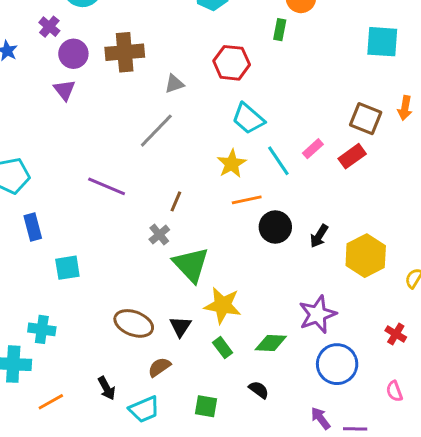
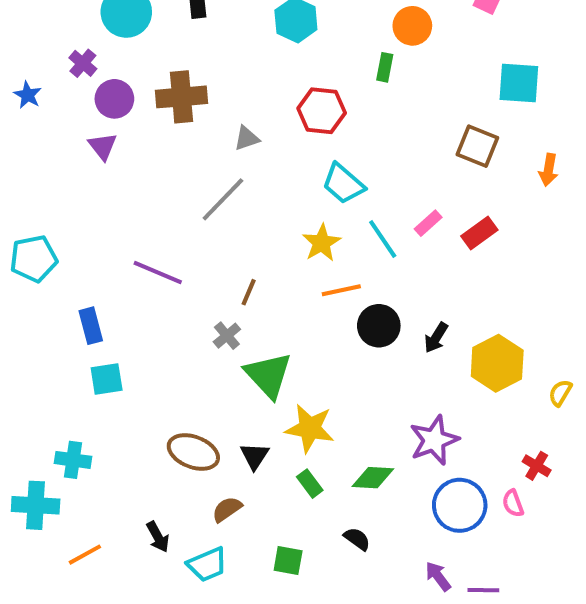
brown square: (366, 119) -> (477, 146), moved
blue rectangle: (33, 227) -> (91, 326), moved
pink semicircle: (394, 391) -> (513, 503), moved

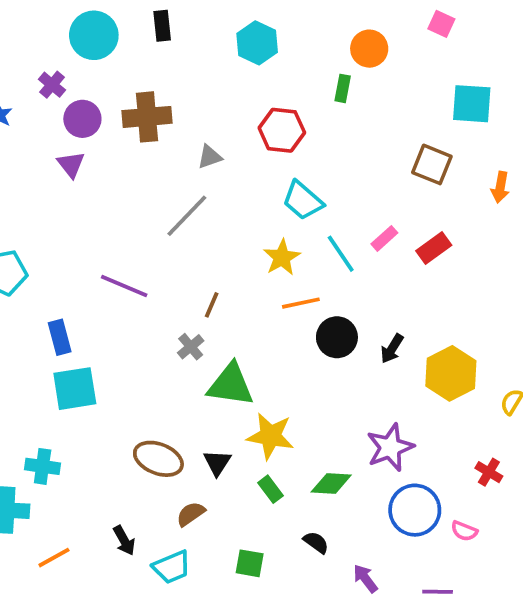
green triangle: (268, 375) -> (231, 385), turned -39
cyan square: (107, 379) -> (75, 389), size x1.4
pink semicircle: (513, 503) -> (464, 531), moved, turned -48
purple arrow: (438, 576) -> (365, 578), moved

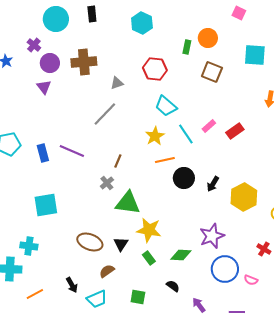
orange circle: (369, 49) -> (208, 38), moved
brown square: (432, 164) -> (212, 72), moved
blue rectangle: (60, 337) -> (43, 153), moved

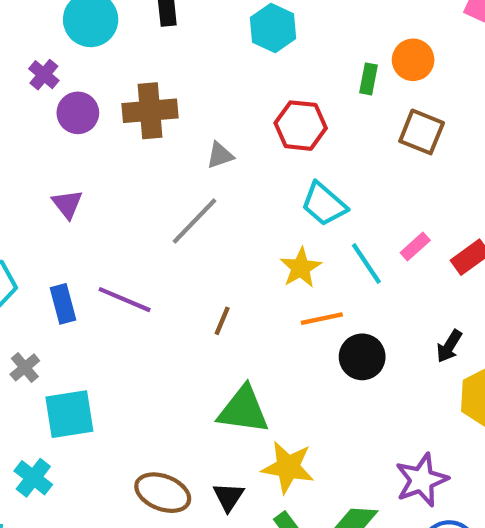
purple triangle: (44, 87) -> (67, 204), moved
gray cross: (107, 183) -> (25, 367), moved
black arrow: (213, 184) -> (449, 346), moved
cyan cross: (29, 246) -> (33, 478), moved, turned 30

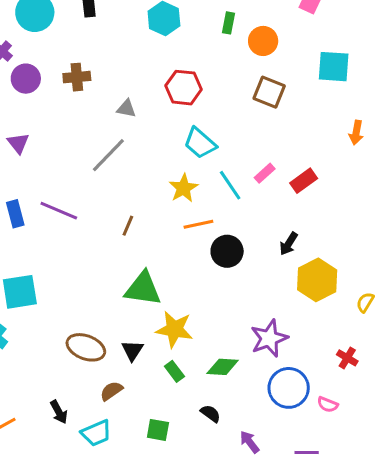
green rectangle: (369, 79) -> (229, 23), moved
brown cross: (150, 111) -> (77, 77), size x0.7
gray triangle: (220, 155) -> (126, 109), turned 30

